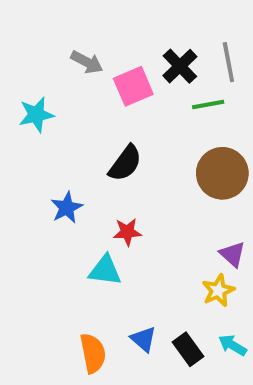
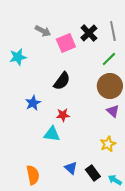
green line: (208, 105) -> (109, 59), moved, turned -35
purple triangle: (232, 254) -> (113, 111), moved
cyan arrow: (232, 345) -> (115, 180), moved
orange semicircle: (93, 353) -> (33, 175), moved

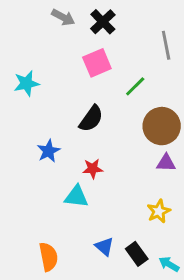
gray arrow: (43, 31) -> (63, 17), moved
black cross: (89, 33) -> (103, 22), moved
green line: (109, 59) -> (135, 86), moved
purple triangle: (113, 111) -> (166, 163), turned -40

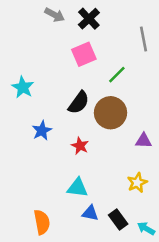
cyan star: (26, 83) -> (23, 87), moved, turned -30
brown circle: (162, 126) -> (111, 113), moved
red star: (93, 169) -> (80, 146), turned 30
cyan triangle: (76, 197) -> (77, 188), moved
blue triangle: (104, 247) -> (90, 213), turned -30

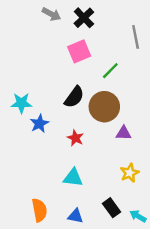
cyan star: (23, 87) -> (21, 103), moved, turned -30
purple triangle: (144, 141) -> (124, 133), moved
blue triangle: (90, 213) -> (75, 216), moved

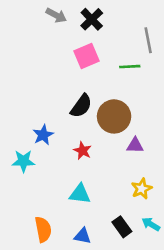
green line: (110, 71) -> (130, 67), moved, turned 42
cyan star: (21, 103) -> (23, 161), moved
cyan arrow: (138, 216) -> (151, 224), moved

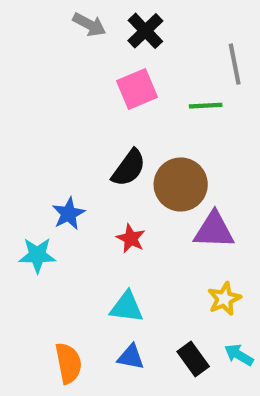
purple triangle: (135, 145) -> (214, 230), size x1.5
blue triangle: (83, 236) -> (131, 357), moved

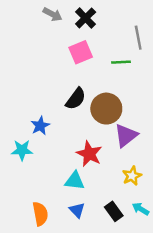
purple triangle: (214, 230) -> (126, 135), turned -40
red star: (131, 239) -> (89, 154), moved, size x1.5
blue triangle: (131, 357) -> (77, 210), turned 35

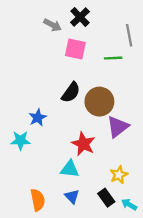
gray arrow: (53, 14) -> (53, 25), moved
pink square: (81, 52) -> (75, 49), turned 35
yellow star: (132, 176) -> (119, 175), moved
cyan arrow: (141, 209) -> (129, 204), moved

